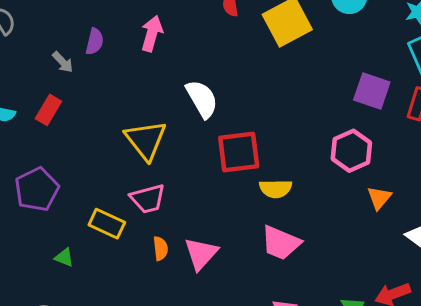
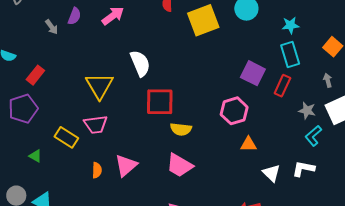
pink arrow: (152, 33) -> (113, 16), turned 30
red rectangle: (48, 110) -> (35, 75), moved
orange triangle: (379, 198) -> (248, 144), turned 42
orange semicircle: (160, 248) -> (97, 170), moved

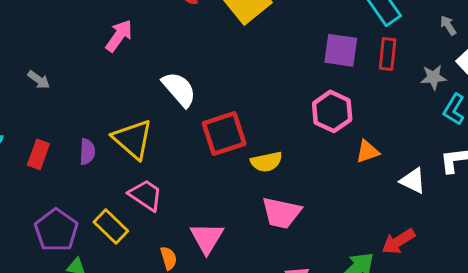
purple semicircle: (74, 16) -> (87, 152), moved
purple pentagon: (23, 109) -> (56, 230), moved
pink trapezoid: (96, 125) -> (146, 195), turned -120
yellow rectangle: (66, 137) -> (111, 227), turned 30

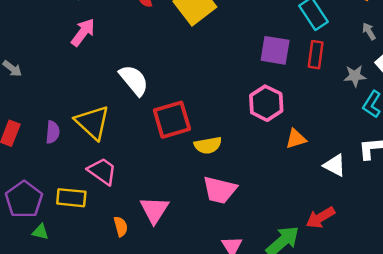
yellow rectangle: (111, 227) -> (71, 198), turned -40

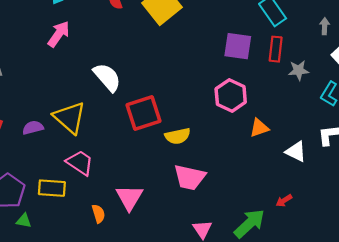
gray arrow: (369, 31) -> (325, 26), turned 35
gray star: (355, 76) -> (299, 70), moved
purple semicircle: (53, 132) -> (33, 128), turned -108
red arrow: (320, 218) -> (284, 201), size x0.6

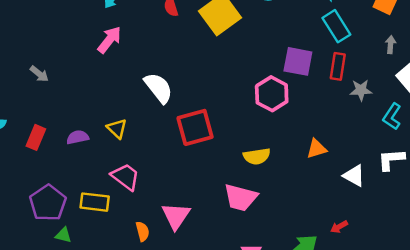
pink hexagon: (231, 95) -> (272, 94), moved
yellow triangle: (70, 118) -> (117, 128), size x0.6
yellow semicircle: (178, 136) -> (257, 156), moved

